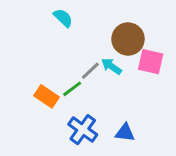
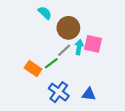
brown circle: (128, 39) -> (68, 28), moved
pink square: (151, 62) -> (93, 44), moved
cyan arrow: (111, 66) -> (79, 47), turned 64

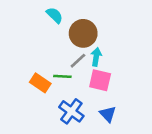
pink square: (93, 44) -> (100, 80), moved
green line: (51, 63) -> (62, 76), turned 40
blue triangle: (89, 94) -> (108, 114), turned 40

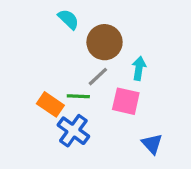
cyan arrow: (96, 57) -> (139, 68), moved
blue cross: (71, 111) -> (73, 131), moved
blue triangle: (108, 114) -> (152, 144), moved

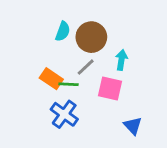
cyan semicircle: (68, 19) -> (63, 31), moved, turned 66
orange rectangle: (50, 104) -> (51, 79), moved

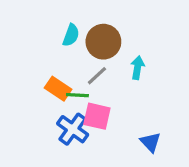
pink square: (110, 89) -> (97, 116), moved

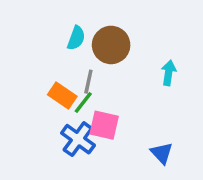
cyan arrow: (137, 68) -> (169, 73), moved
gray line: (97, 76) -> (88, 82), moved, turned -35
green line: (77, 95) -> (83, 102), turned -55

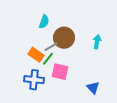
brown circle: (111, 45) -> (64, 38), moved
gray line: (88, 82) -> (51, 47), turned 48
blue cross: (78, 139) -> (34, 80), moved, turned -30

